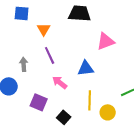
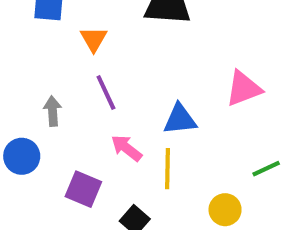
pink triangle: (106, 41) -> (244, 88), moved
yellow line: (90, 100) -> (168, 169), moved

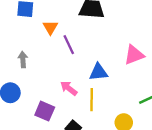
purple line: (106, 93) -> (69, 45), moved
gray arrow: (53, 111) -> (23, 60), moved

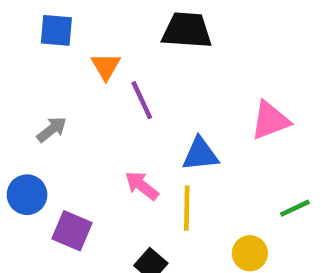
gray arrow: (23, 60) -> (52, 129), turned 56
purple square: (45, 111) -> (72, 231), moved

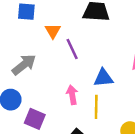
gray arrow: (52, 129) -> (24, 65), size x1.5
pink arrow: (142, 186) -> (72, 95), turned 42

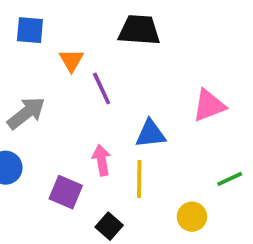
purple square: (35, 119) -> (66, 192), moved

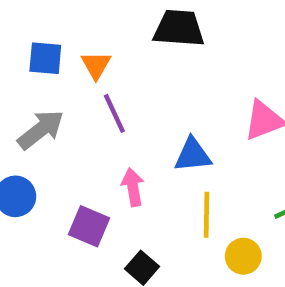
blue square: (30, 30) -> (45, 58), moved
purple line: (102, 89) -> (114, 113), moved
yellow line: (139, 179) -> (206, 215), moved

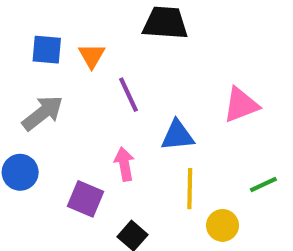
purple line: (114, 113) -> (128, 95), moved

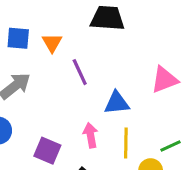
pink arrow: (124, 164) -> (91, 135), moved
green line: (263, 185) -> (171, 146), moved

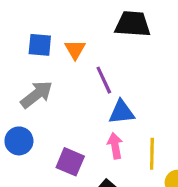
blue triangle: (117, 103) -> (121, 112), moved

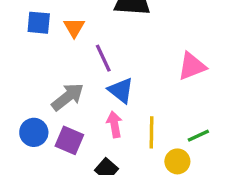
gray arrow: (37, 94) -> (68, 97), moved
blue triangle: (121, 112) -> (121, 90), turned 44
blue circle: (19, 141) -> (34, 132), moved

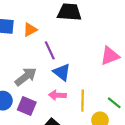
orange triangle: (74, 28) -> (30, 30), turned 32
pink arrow: (114, 124) -> (57, 95), turned -77
green line: (198, 136) -> (114, 103), turned 64

